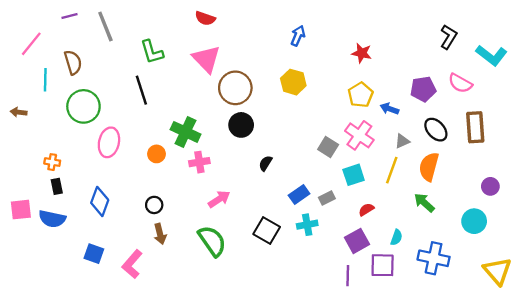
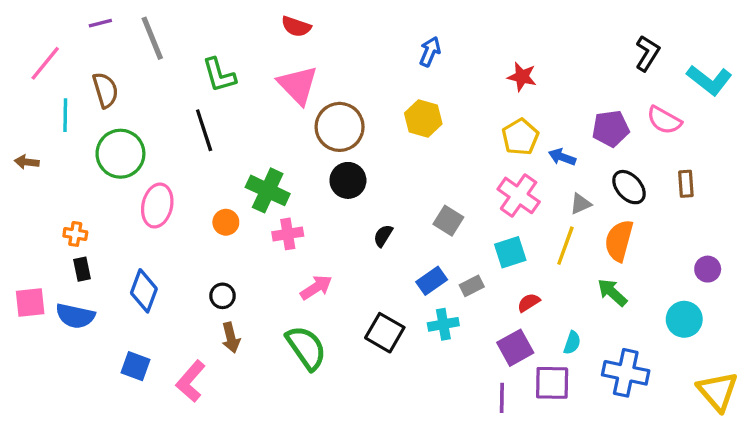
brown rectangle: (475, 127) -> (686, 184), size x0.6
gray square: (328, 147) -> (448, 221), moved

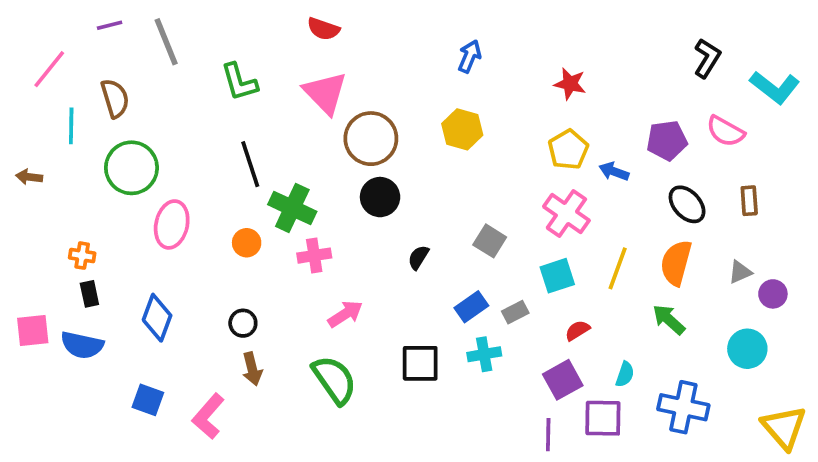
black line: (204, 130) -> (250, 164), moved
gray triangle: (581, 204) -> (740, 272), moved
black square: (385, 333) -> (420, 363), turned -30

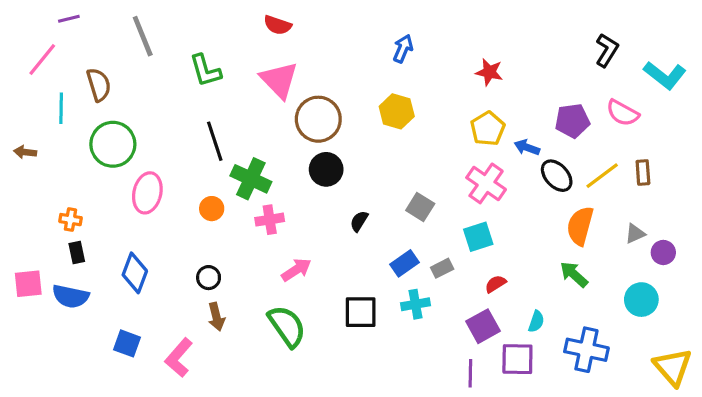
purple line: (110, 25) -> (69, 19), moved
black ellipse: (687, 204) -> (557, 176), moved
yellow line: (618, 268) -> (602, 176), moved, turned 33

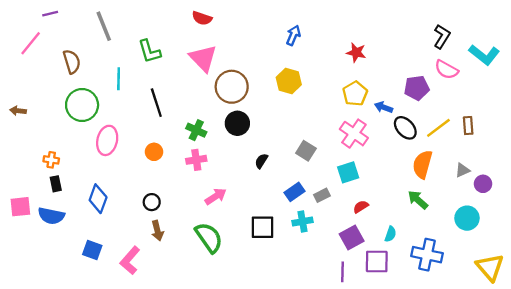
cyan line: (61, 108) -> (119, 79), moved
pink semicircle: (623, 113) -> (446, 70), moved
green cross: (251, 179) -> (196, 130), moved, size x0.7

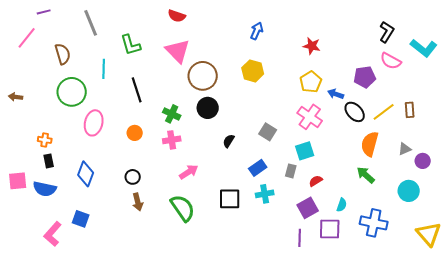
gray rectangle: (322, 195) -> (291, 171), moved, turned -48
pink L-shape: (130, 260) -> (53, 234), moved

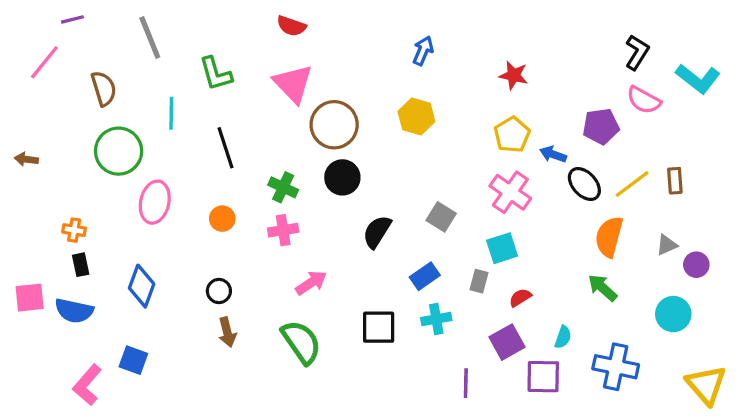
black semicircle: (229, 141) -> (377, 232), size x1.5
purple line: (300, 238) -> (466, 383), moved

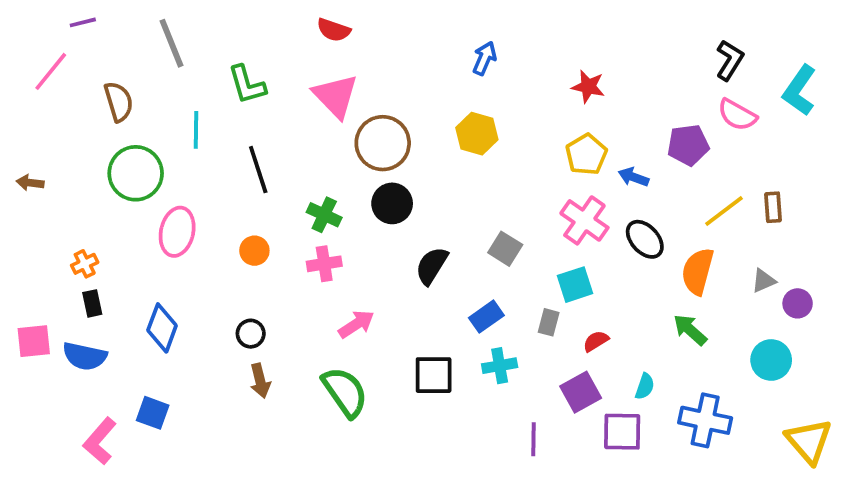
cyan L-shape: (698, 79) -> (799, 90), turned 87
black ellipse: (584, 184) -> (645, 239), moved
orange cross: (74, 230) -> (85, 264), turned -35

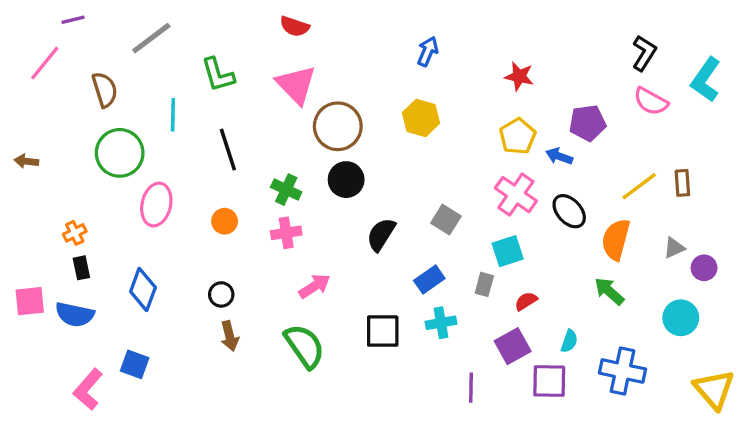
gray line: (171, 43) -> (151, 38), turned 75
purple pentagon: (688, 145) -> (588, 123), moved

